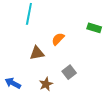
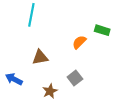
orange semicircle: (58, 39) -> (79, 42), moved
blue arrow: (13, 83) -> (14, 79), moved

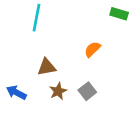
green rectangle: (102, 30) -> (119, 14), moved
brown star: (50, 91) -> (58, 91), moved

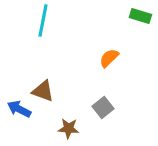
brown triangle: (47, 67) -> (43, 91), moved, turned 30
brown star: (58, 91) -> (69, 128), moved, turned 30

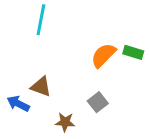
green rectangle: (140, 16) -> (133, 52), moved
orange semicircle: (109, 58) -> (103, 55), size x1.4

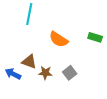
orange semicircle: (103, 55) -> (59, 39), moved, turned -102
brown star: (65, 122) -> (45, 73), moved

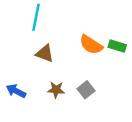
orange semicircle: (59, 39) -> (91, 45), moved
brown triangle: (29, 62) -> (45, 54), moved

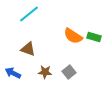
cyan line: (36, 17) -> (29, 14), turned 40
brown triangle: (45, 54) -> (28, 49), moved

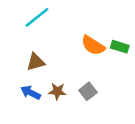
brown triangle: (28, 49) -> (36, 62), turned -35
blue arrow: (13, 73) -> (31, 93), moved

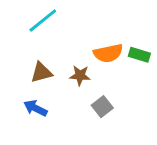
orange semicircle: (93, 45) -> (108, 53), turned -45
brown star: (57, 91) -> (80, 75), moved

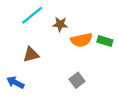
brown star: (80, 75) -> (60, 24), moved
blue arrow: (35, 108) -> (15, 82), moved

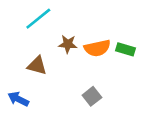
brown star: (60, 24) -> (68, 44), moved
brown triangle: (31, 54) -> (37, 66), turned 30

